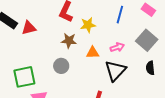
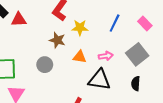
black triangle: (115, 71) -> (99, 80), turned 45

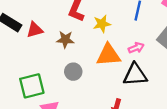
brown star: (57, 40) -> (65, 39), moved
orange triangle: (80, 57) -> (109, 55), size x1.6

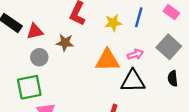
yellow star: (102, 24) -> (113, 23), moved
gray circle: (73, 72) -> (39, 57), moved

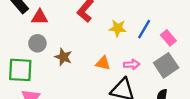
pink rectangle: (171, 12) -> (168, 38), moved
brown star: (65, 43) -> (63, 57), moved
orange triangle: (107, 60) -> (103, 63), size x0.6

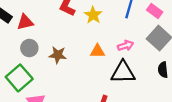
yellow star: (118, 28) -> (93, 15), moved, turned -30
green square: (20, 70) -> (19, 78), turned -30

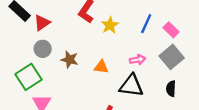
red triangle: (25, 22) -> (42, 23), turned -30
orange triangle: (97, 51) -> (101, 67), moved

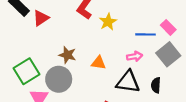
blue line: (146, 24) -> (146, 34), moved, turned 66
gray circle: (43, 49) -> (59, 79), moved, size x1.5
black semicircle: (171, 89) -> (156, 85), moved

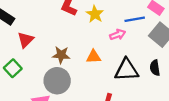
red triangle: (41, 18) -> (25, 40), moved
pink arrow: (135, 56) -> (118, 35), moved
green square: (27, 71) -> (13, 68), moved, size x0.7

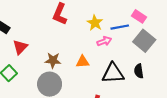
yellow star: (95, 14) -> (95, 23), moved

